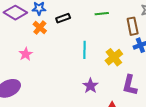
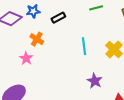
orange cross: (40, 28) -> (37, 39), moved

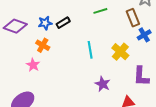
blue star: (33, 11) -> (45, 23), moved

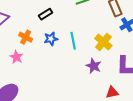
blue star: (45, 23) -> (51, 39), moved
purple star: (103, 84) -> (94, 66), moved

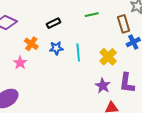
purple star: (94, 66) -> (103, 86), moved

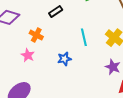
blue star: (56, 48) -> (64, 59), moved

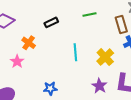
blue star: (64, 59) -> (50, 88), moved

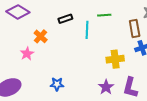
cyan line: (75, 52) -> (87, 30), moved
yellow cross: (105, 57) -> (115, 59), turned 30

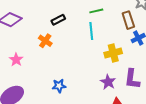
cyan line: (87, 30) -> (91, 31), moved
orange cross: (41, 36) -> (45, 41), moved
pink star: (27, 54) -> (16, 60), moved

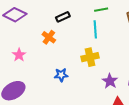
yellow cross: (113, 53) -> (90, 57), moved
blue star: (59, 86) -> (61, 75), moved

